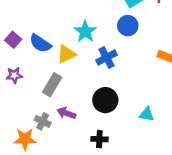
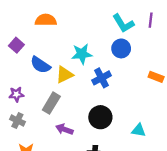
cyan star: (85, 32) -> (82, 54), turned 30
purple square: (13, 40) -> (16, 45), moved
gray cross: (43, 121) -> (17, 120), moved

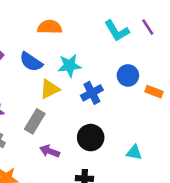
orange semicircle: (46, 20) -> (50, 27), moved
purple line: (151, 20) -> (148, 27), turned -40
blue circle: (121, 48) -> (128, 75), moved
blue semicircle: (40, 65) -> (31, 62), moved

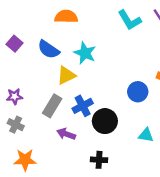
cyan star: (70, 66) -> (85, 53), turned 30
blue circle: (128, 75) -> (138, 92), moved
blue cross: (92, 93) -> (83, 106), moved

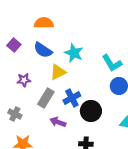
orange semicircle: (66, 17) -> (44, 23), moved
cyan L-shape: (130, 20) -> (112, 63), moved
purple star: (15, 96) -> (24, 80), moved

